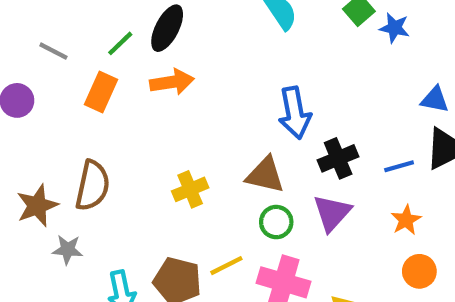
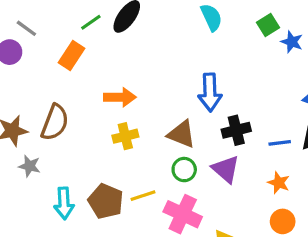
gray line: (53, 51) -> (26, 28), moved
orange arrow: (172, 82) -> (120, 97), moved
purple triangle: (332, 213) -> (226, 169), turned -40
orange star: (406, 220) -> (279, 183), turned -30

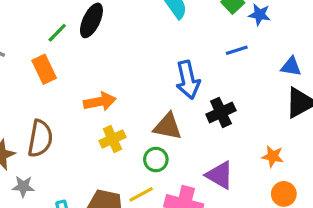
orange rectangle: (71, 55) -> (44, 69), turned -48
blue line: (280, 143) -> (237, 50), moved
purple triangle: (226, 169) -> (220, 175), moved
green circle: (184, 170) -> (156, 160), moved

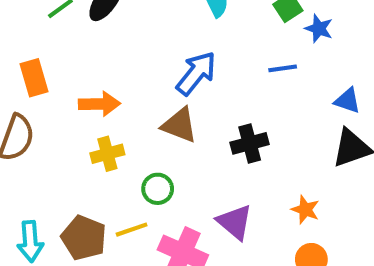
orange rectangle: (44, 69) -> (34, 78), moved
blue arrow: (188, 80) -> (196, 73), moved, turned -138
brown triangle: (168, 126) -> (179, 125), moved

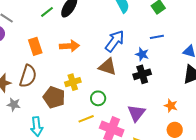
blue star: (319, 29) -> (142, 54), moved
orange arrow: (99, 104) -> (69, 46), moved
purple triangle: (235, 222) -> (136, 113), turned 30
brown pentagon: (84, 238) -> (54, 97), moved

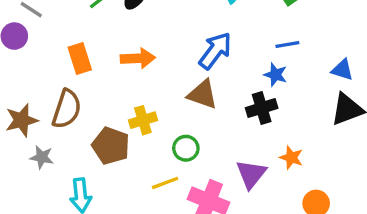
blue star: (142, 54) -> (275, 75), moved
orange star: (171, 106) -> (291, 158), moved

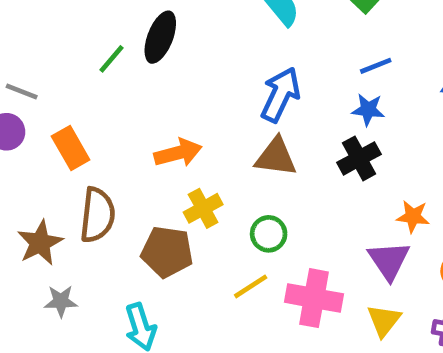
orange arrow: (138, 58) -> (178, 153), moved
orange rectangle: (80, 59) -> (71, 148), moved
gray star: (42, 157) -> (61, 301), moved
purple triangle: (251, 174) -> (389, 261), moved

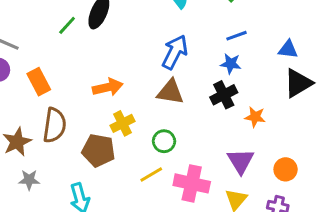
orange star: (413, 217) -> (255, 117), moved

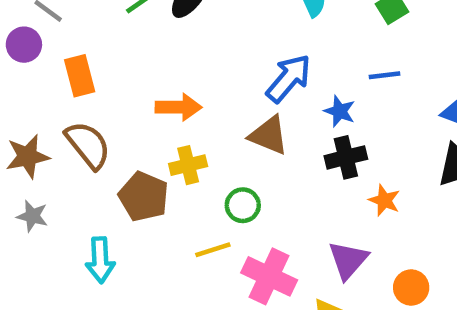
blue star: (231, 64) -> (340, 111), moved
brown semicircle: (55, 125) -> (88, 145), turned -60

